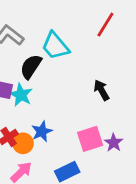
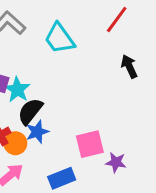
black semicircle: (31, 67) -> (30, 111), moved
black arrow: (102, 90) -> (129, 66), moved
purple star: (114, 143) -> (116, 162), moved, turned -30

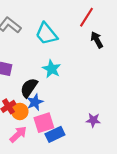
black arrow: (129, 66) -> (97, 40), moved
cyan star: (17, 90) -> (52, 69), moved
pink square: (90, 144) -> (44, 123), moved

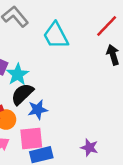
cyan star: (52, 69) -> (18, 74), moved
blue star: (35, 102) -> (38, 110), moved

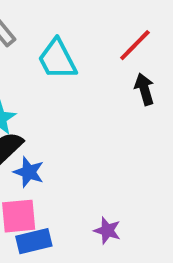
blue star: (38, 110) -> (29, 172), turned 30

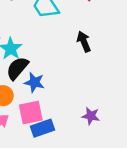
black arrow: (144, 89) -> (84, 42), moved

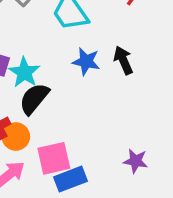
blue star: (34, 82) -> (86, 61), moved

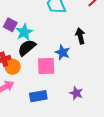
blue star: (86, 61) -> (62, 52), moved
pink square: (54, 158) -> (46, 66), moved

